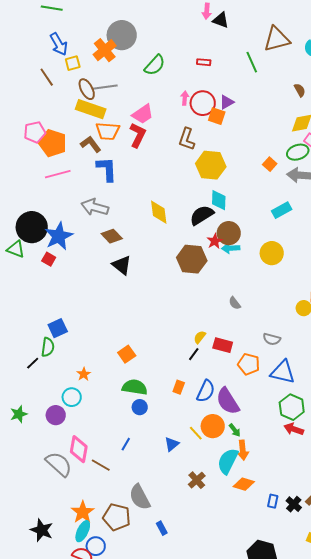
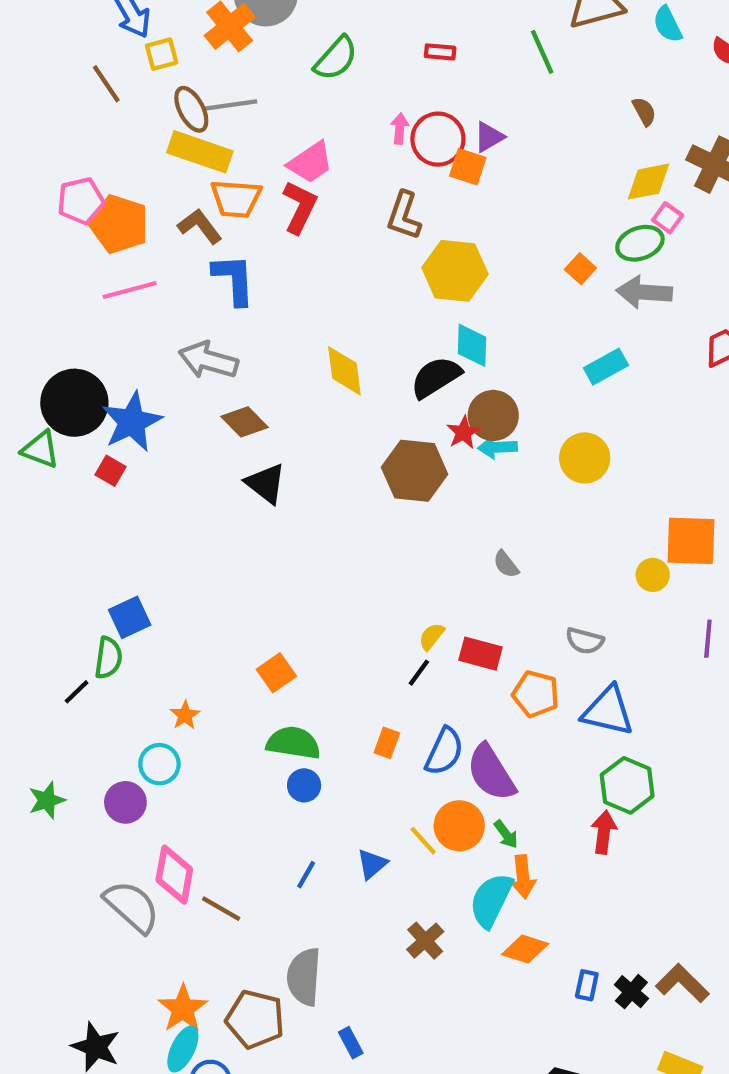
red arrow: (294, 429) -> (604, 832), moved, turned 78
blue line: (126, 444) -> (306, 875), moved
gray semicircle: (140, 497) -> (304, 977), turned 32

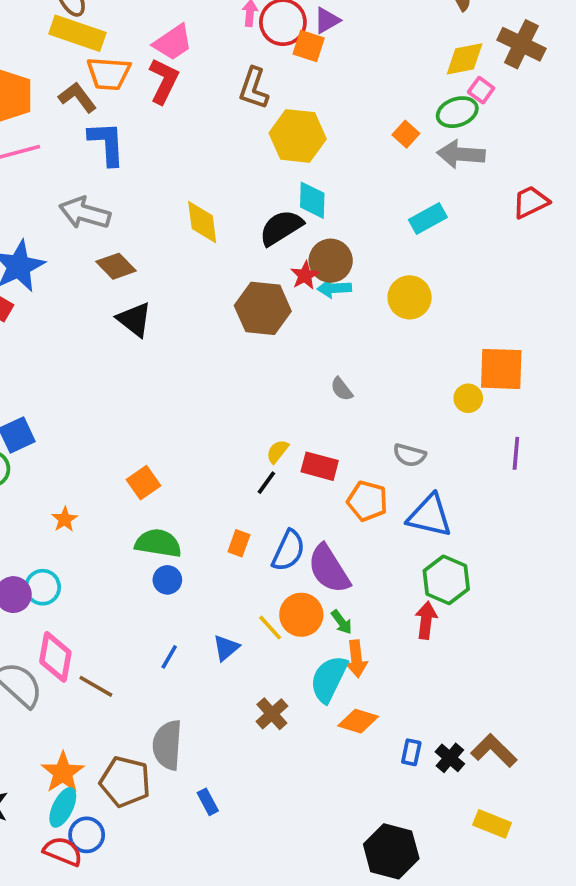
cyan circle: (159, 764) -> (43, 587), moved

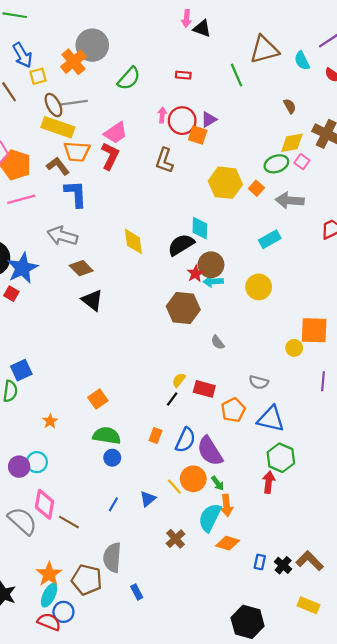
green ellipse: (457, 112) -> (276, 164), moved
yellow hexagon: (298, 136) -> (225, 183), moved
brown hexagon: (263, 308) -> (183, 308), moved
orange pentagon: (367, 501) -> (233, 410), turned 30

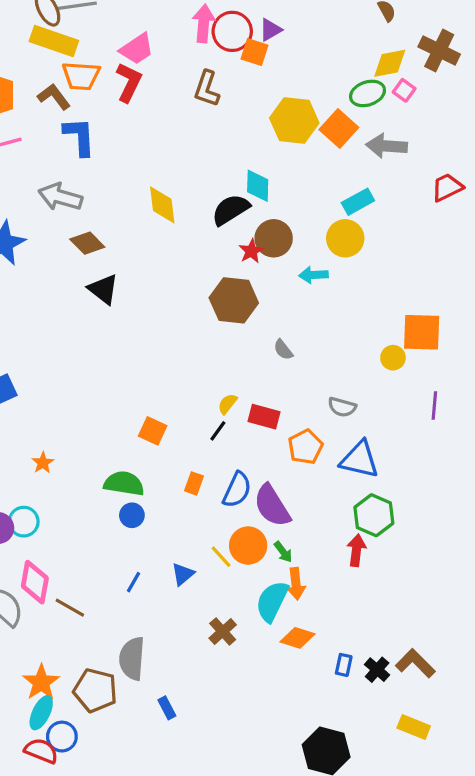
pink arrow: (162, 115) -> (204, 23), size x1.6
orange square: (256, 188) -> (339, 128), size x1.6
cyan arrow: (213, 281) -> (313, 275), moved
yellow circle: (259, 287) -> (345, 238), moved
orange square: (98, 399) -> (153, 431), moved, turned -30

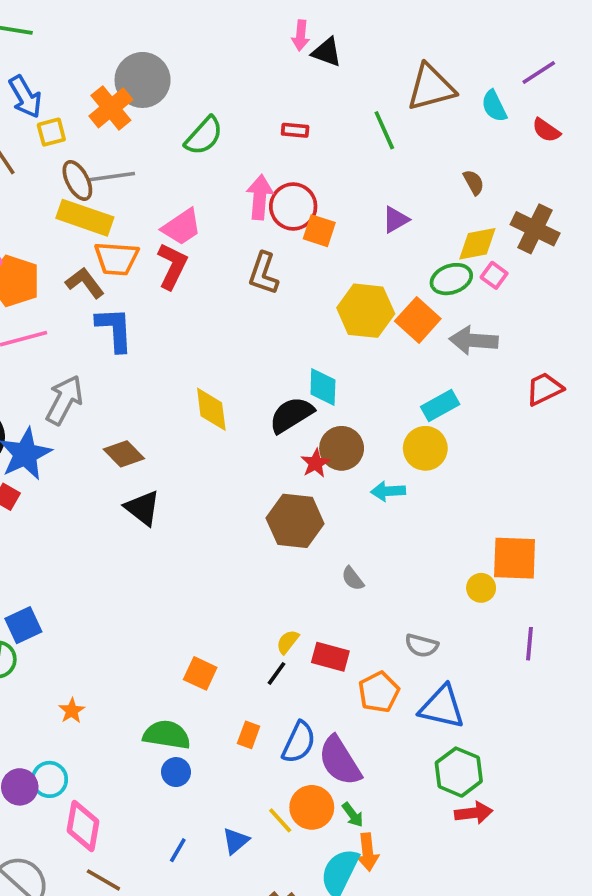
purple triangle: (270, 30) -> (396, 220), moved
gray arrow: (60, 197) -> (64, 400), moved, turned 102
red arrow: (356, 550) -> (474, 813), moved, turned 76
pink diamond: (35, 582) -> (83, 826), moved

